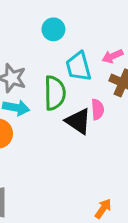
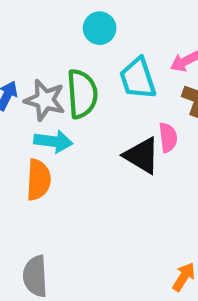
green semicircle: (55, 93) -> (82, 94), moved

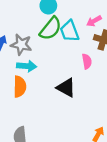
green semicircle: (82, 94) -> (51, 29), moved, turned 45
black triangle: (142, 156) -> (66, 88), moved

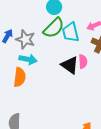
black triangle: (66, 88) -> (70, 65), moved

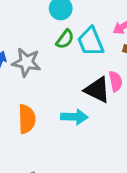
green semicircle: (54, 28) -> (65, 39), size x0.6
cyan arrow: (28, 59) -> (74, 117), moved

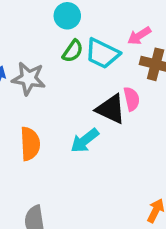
cyan trapezoid: (91, 42) -> (102, 53), turned -40
cyan arrow: (74, 117) -> (85, 141), turned 140

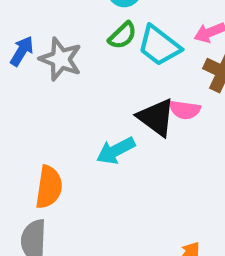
pink semicircle: (132, 99) -> (185, 110), turned 100
orange semicircle: (30, 144) -> (49, 187), moved

